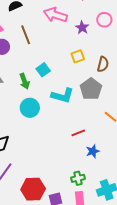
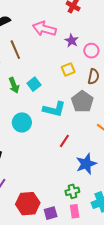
pink circle: (104, 20) -> (91, 51), moved
green arrow: (24, 81) -> (14, 85), moved
red line: (78, 133) -> (64, 141), moved, turned -32
blue star: (93, 151) -> (86, 164), size x1.5

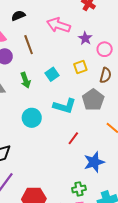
cyan square: (34, 84) -> (52, 74), moved

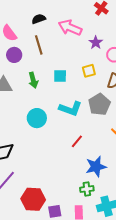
black semicircle: (18, 16) -> (39, 19), moved
cyan square: (52, 74) -> (60, 76), turned 32
green cross: (79, 189) -> (87, 189), moved

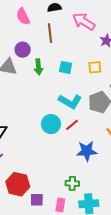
purple circle: (14, 55) -> (23, 50), moved
cyan circle: (37, 118) -> (51, 124), moved
red line: (77, 141) -> (72, 125), moved
blue star: (96, 167) -> (87, 151), moved

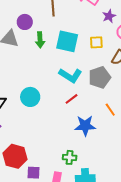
cyan square: (66, 67) -> (67, 41), size x1.6
cyan circle: (51, 124) -> (30, 97), moved

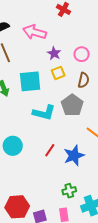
purple star: (109, 16) -> (54, 53), moved
red line: (71, 99) -> (50, 150), moved

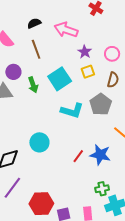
cyan square: (30, 81) -> (60, 79), turned -30
red line: (50, 150) -> (78, 156), moved
blue star: (74, 156) -> (100, 155), turned 30
green cross: (69, 191) -> (102, 189), moved

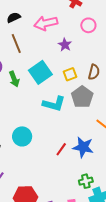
pink arrow: (66, 30) -> (46, 23), turned -30
pink circle: (112, 54) -> (88, 25), moved
yellow square: (88, 72) -> (70, 74), moved

